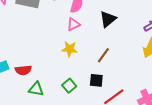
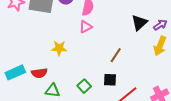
black triangle: (108, 19) -> (139, 23), moved
yellow star: (70, 49) -> (59, 48), moved

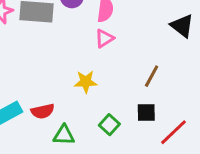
black triangle: (139, 23) -> (182, 26), turned -36
yellow star: (59, 48) -> (86, 82), moved

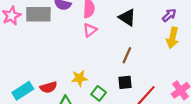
black triangle: (182, 26) -> (127, 17), moved
yellow star: (86, 82) -> (79, 78), moved

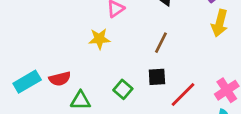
yellow star: (79, 78) -> (99, 39), moved

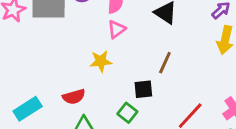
black square: (157, 77) -> (143, 89), moved
red semicircle: (60, 79) -> (74, 97), moved

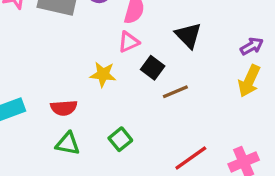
brown line: (165, 63) -> (175, 92), turned 30
black square: (143, 89) -> (153, 68), moved, turned 30

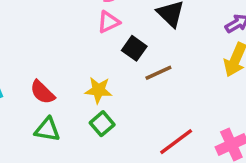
yellow star: (103, 74) -> (98, 90), moved
red semicircle: (64, 108) -> (42, 92), turned 50

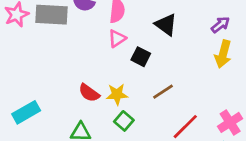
brown line: (158, 73) -> (163, 92), moved
red semicircle: (42, 92) -> (89, 93), moved

